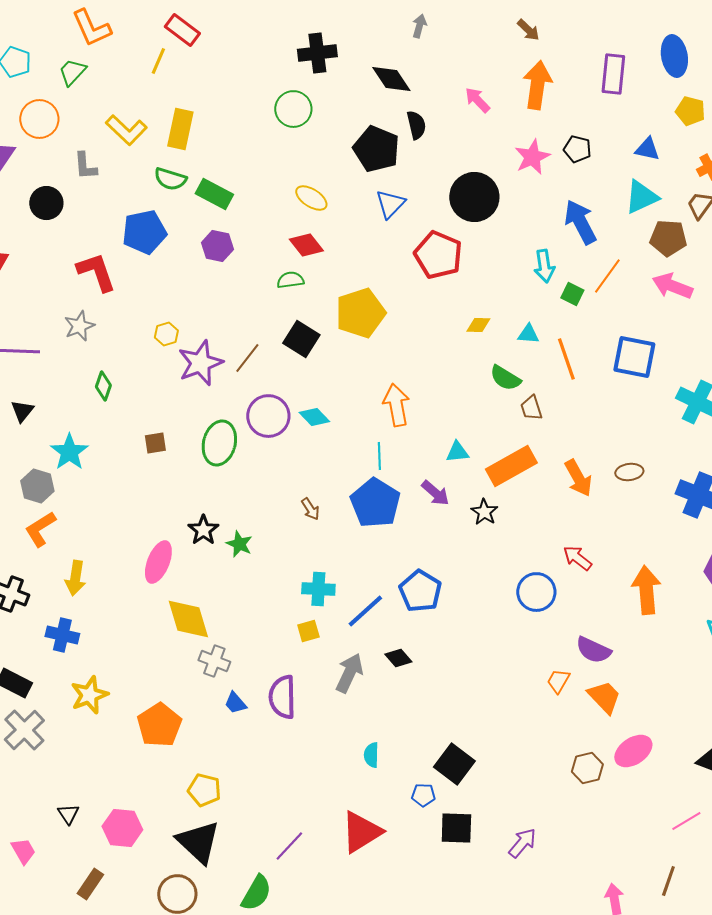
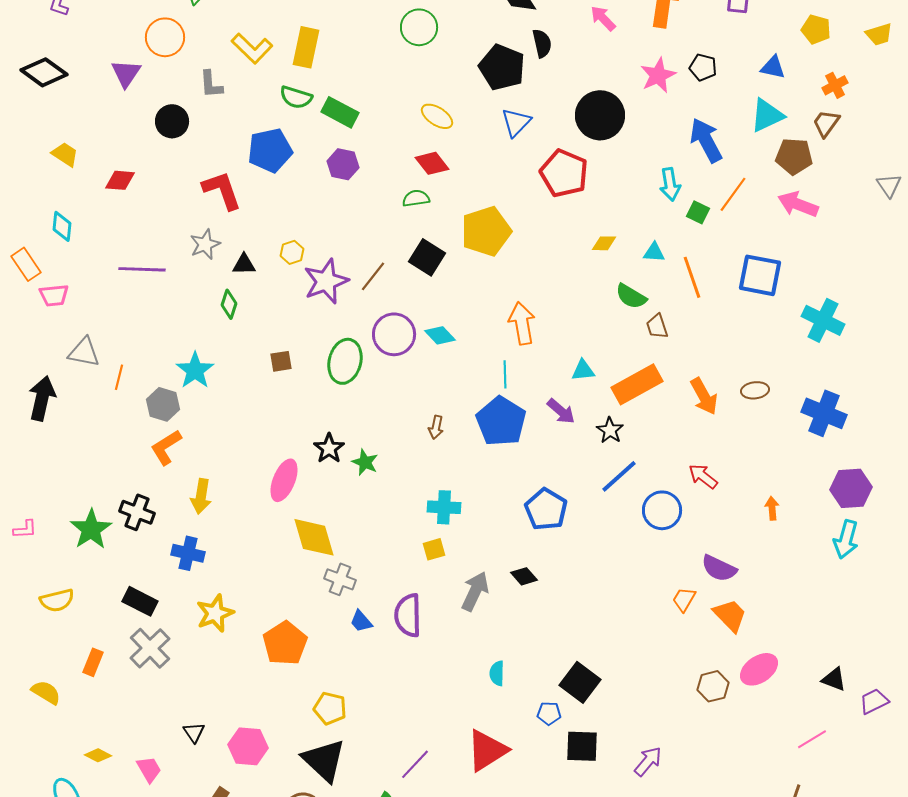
black triangle: (22, 411) -> (244, 264), moved, turned 50
brown arrow: (310, 509) -> (436, 427), turned 45
orange arrow: (646, 590) -> (772, 508), size x0.5
blue line: (365, 611) -> (619, 476), moved

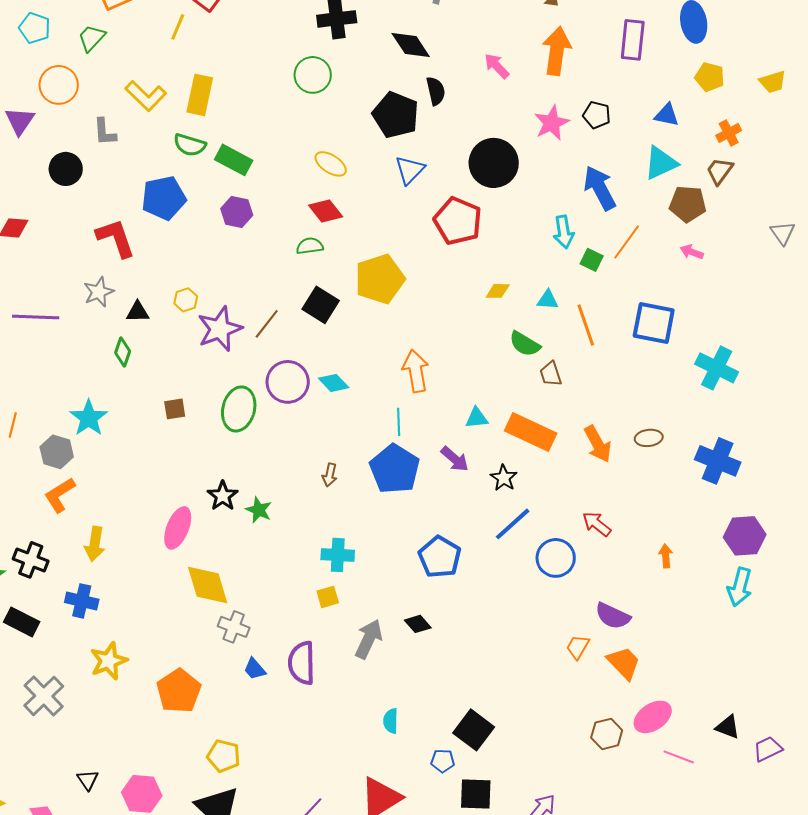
pink arrow: (798, 204) -> (692, 252), size x0.6
orange rectangle: (637, 384) -> (531, 432), turned 54
black rectangle: (140, 601) -> (22, 622), moved
pink line: (812, 739) -> (679, 757), moved, turned 52

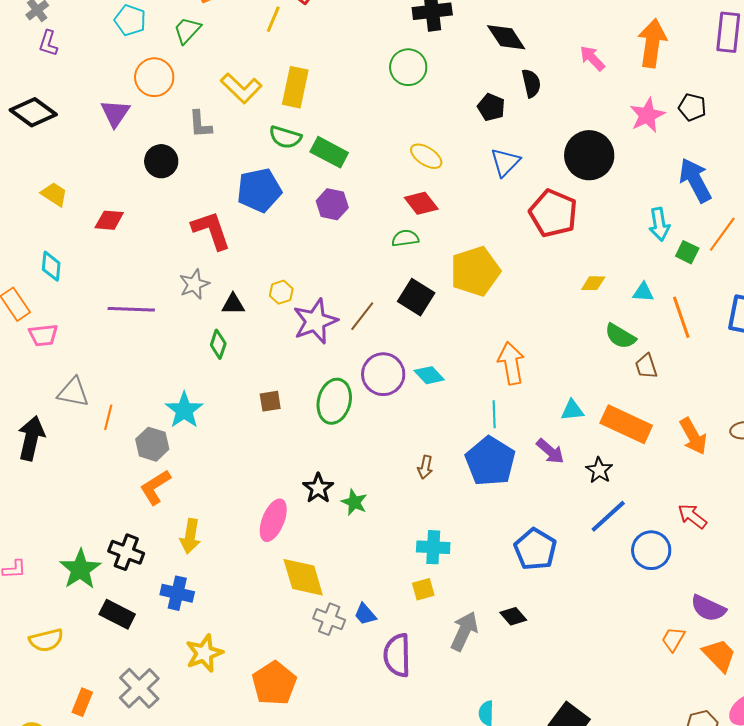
black pentagon: (396, 115) -> (491, 107), size x0.6
blue trapezoid: (255, 669) -> (365, 614), moved

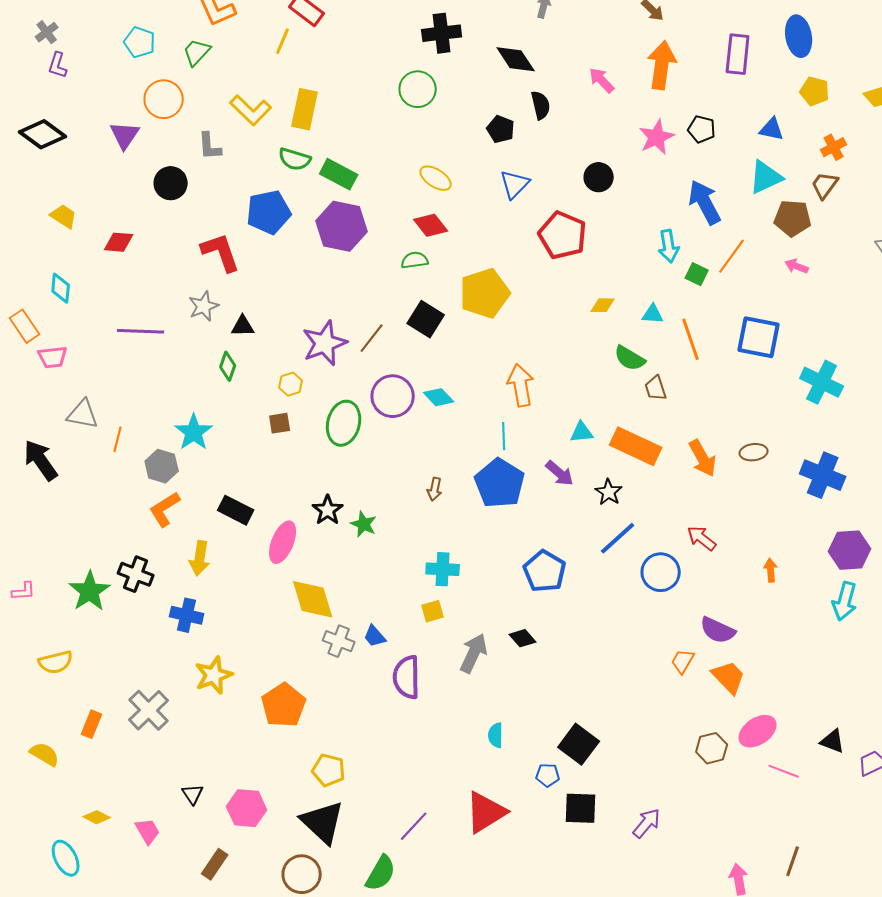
black circle: (589, 155) -> (599, 177), size x0.6
purple hexagon: (332, 204) -> (342, 226), size x1.6
yellow hexagon: (281, 292) -> (291, 384), moved
black arrow: (31, 438) -> (41, 460), turned -48
black rectangle: (117, 614) -> (236, 510), moved

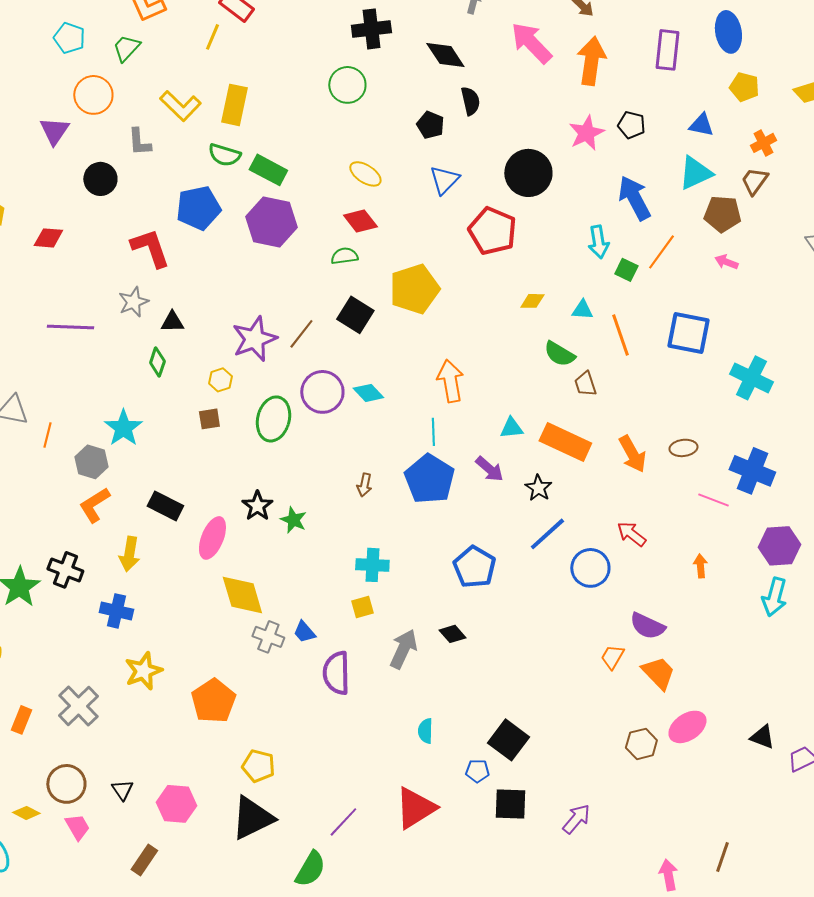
pink arrow: (602, 80) -> (531, 43), moved, size x1.6
black circle: (599, 177) -> (528, 173), size x1.6
pink line: (784, 771) -> (713, 500), moved
black triangle: (323, 822) -> (252, 818), turned 51
brown circle: (302, 874) -> (66, 784), moved

